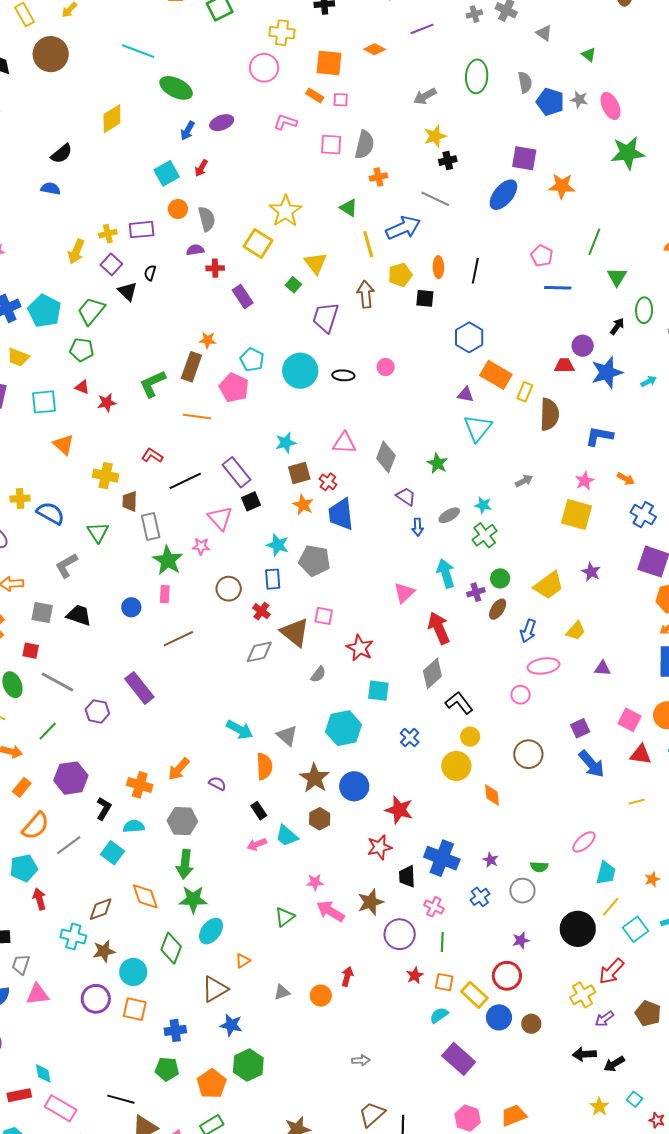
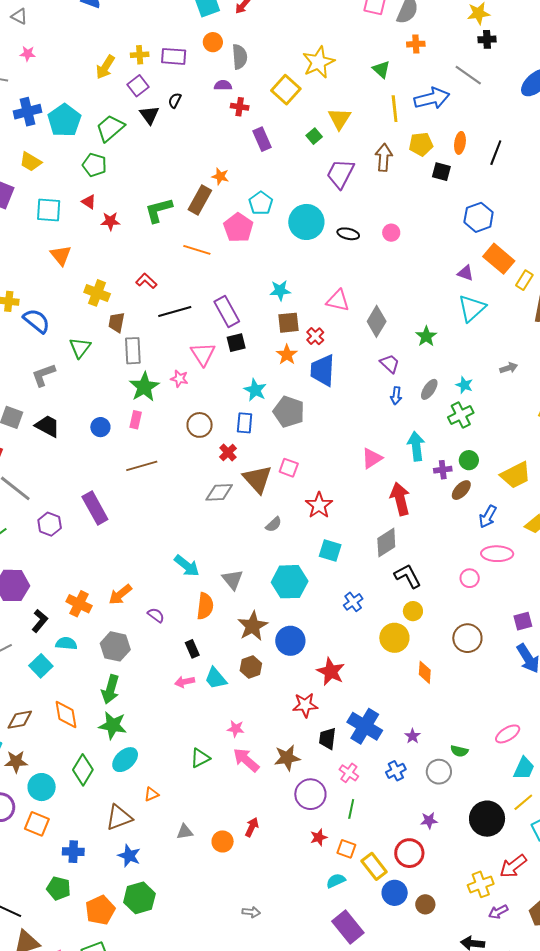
gray ellipse: (449, 515) -> (429, 389), turned -35

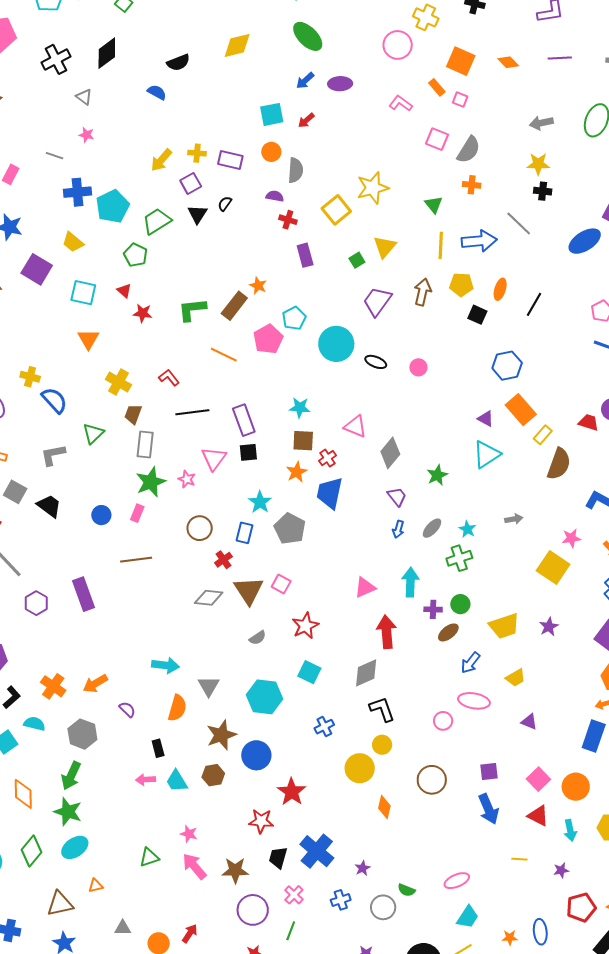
cyan arrow: (187, 566) -> (165, 665), turned -40

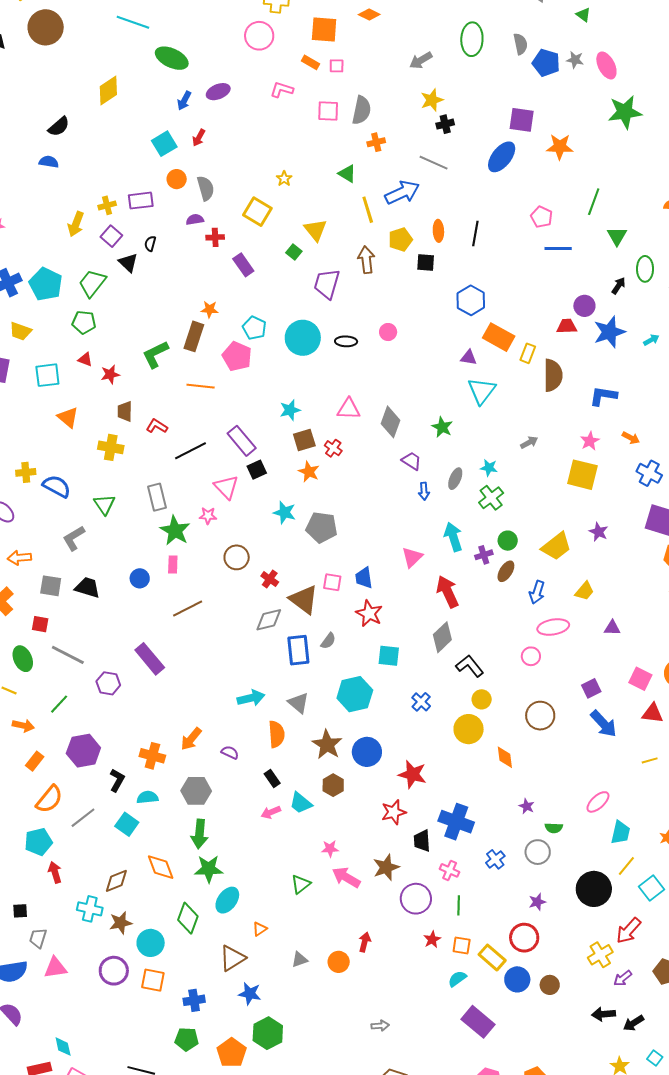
yellow star: (373, 188) -> (284, 179), size x0.5
brown trapezoid: (133, 414) -> (125, 411), moved
blue trapezoid: (330, 493) -> (364, 578), moved, size x0.7
blue rectangle: (244, 533) -> (298, 650), moved, size x1.4
purple star: (363, 868) -> (527, 806), moved

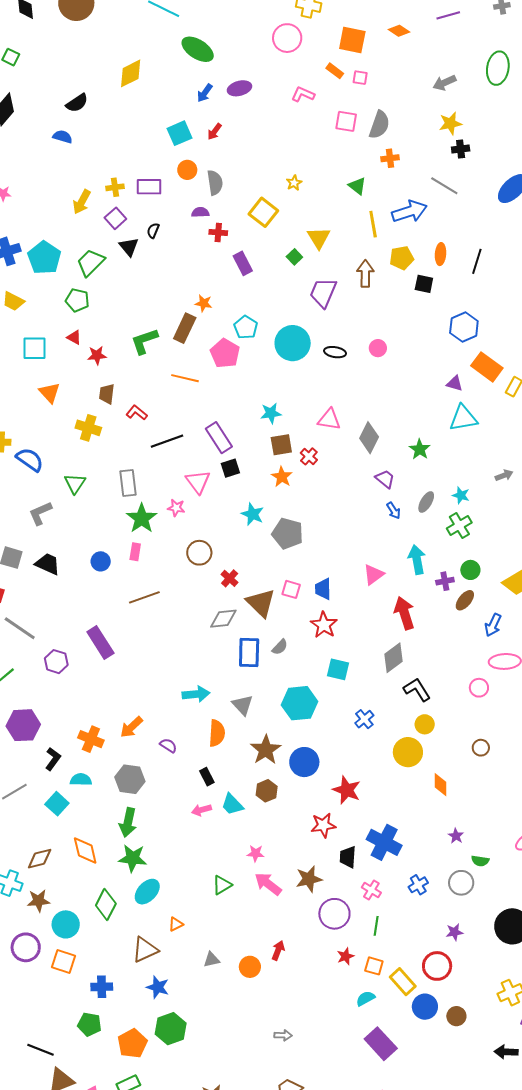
cyan triangle: (482, 391) -> (463, 418), turned 36
blue arrow: (424, 491) -> (394, 511), turned -36
brown circle: (540, 716) -> (481, 748), size x0.6

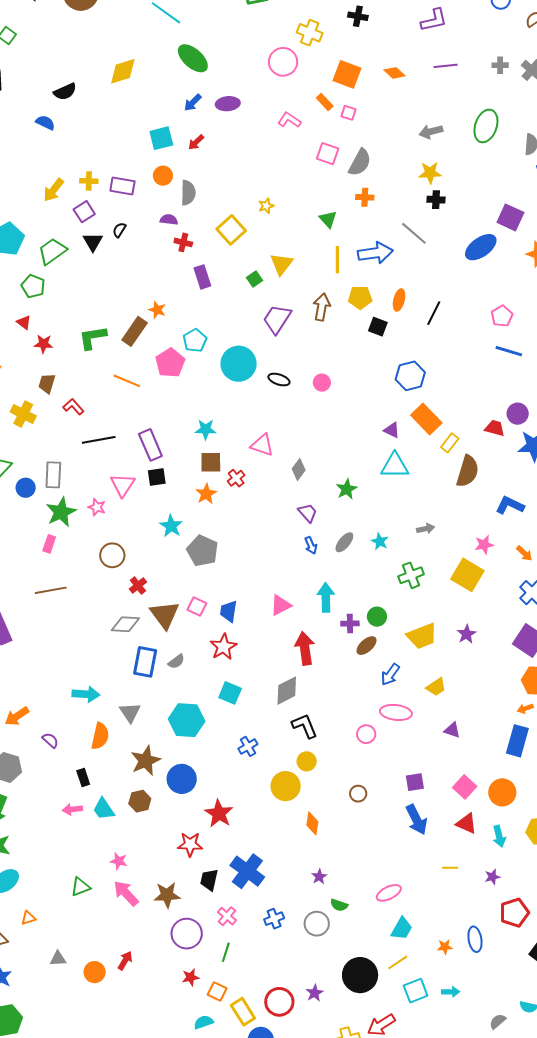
gray diamond: (369, 438) -> (299, 469), size x0.7
green cross: (459, 525) -> (411, 575), moved
blue circle: (101, 561) -> (26, 488), moved
purple star: (454, 932) -> (315, 993), moved, turned -30

